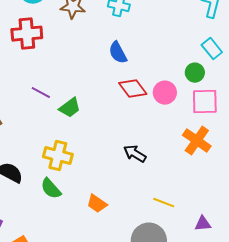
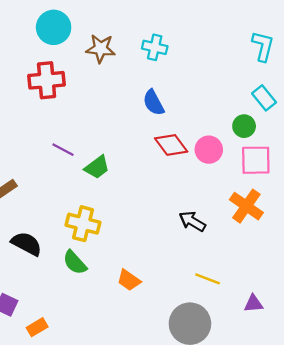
black arrow: (135, 154) -> (192, 221), moved

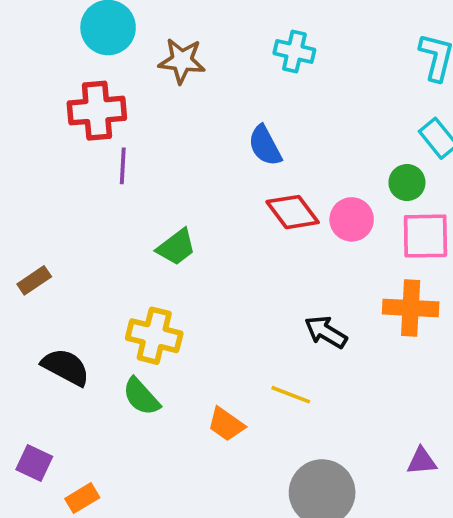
cyan cross: (155, 47) -> (294, 52), moved
purple line: (63, 150) -> (123, 166), moved, turned 65
orange cross: (246, 206) -> (411, 308), turned -32
yellow line: (208, 279) -> (291, 395), moved

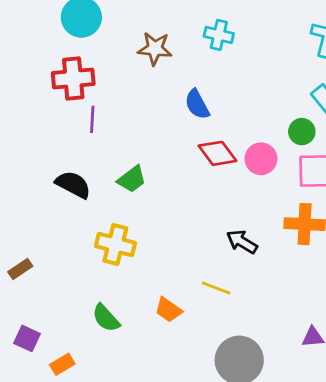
brown star: (182, 61) -> (155, 49), moved
brown rectangle: (34, 280) -> (20, 269), moved
black semicircle: (66, 367) -> (73, 185), moved
green semicircle: (141, 397) -> (106, 318), moved

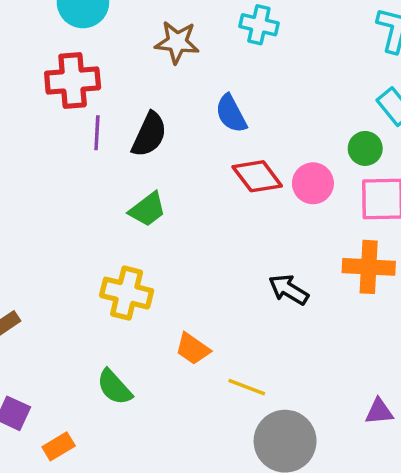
black semicircle: (73, 185) -> (149, 135), moved, turned 87
yellow line: (216, 288) -> (247, 387), moved
orange trapezoid: (168, 310) -> (193, 349), moved

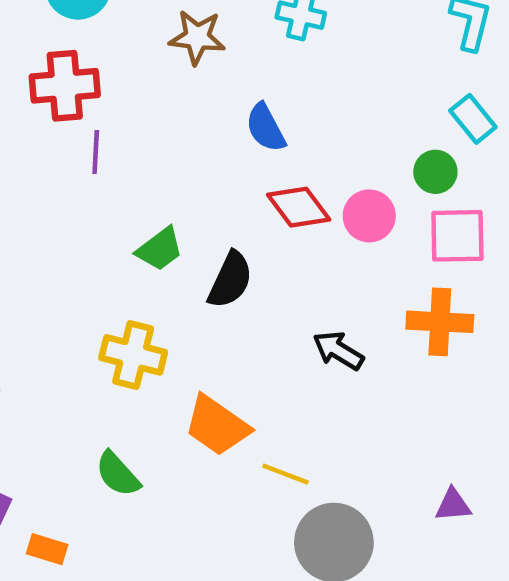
black semicircle: (149, 135) -> (230, 280), moved
orange trapezoid: (193, 349) -> (217, 426), size x1.5
orange rectangle: (59, 446) -> (47, 549), turned 48

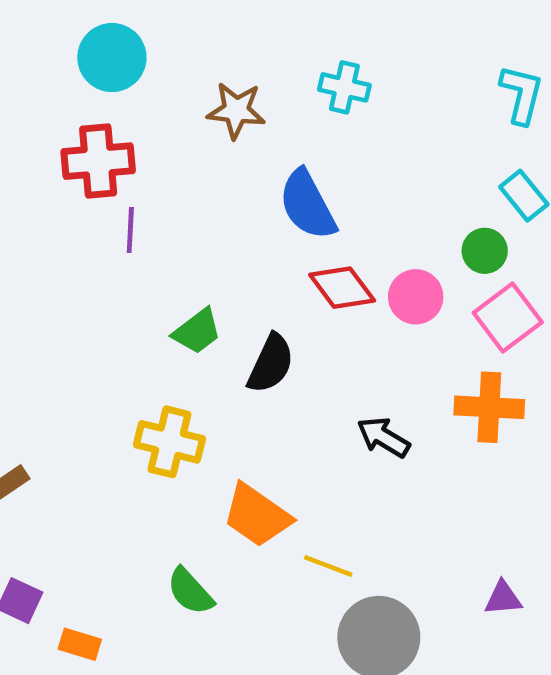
blue semicircle: (266, 128) -> (308, 205), size x1.4
pink square: (457, 236) -> (508, 318), turned -36
green semicircle: (118, 474) -> (190, 591), moved

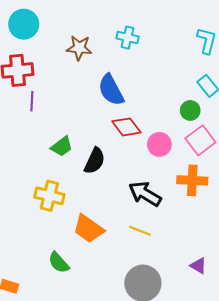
pink circle: (416, 297) -> (159, 144), moved
black arrow: (383, 437) -> (145, 194), size x1.4
yellow line: (328, 566) -> (140, 231), moved
purple triangle: (503, 598) -> (198, 266), turned 36

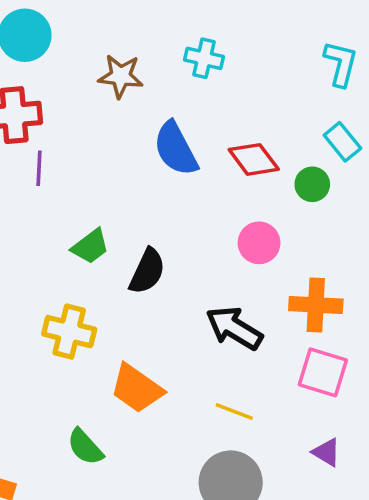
red diamond: (126, 127) -> (254, 159), moved
pink square: (200, 140) -> (323, 372), moved, turned -36
yellow line: (140, 231) -> (234, 411), moved

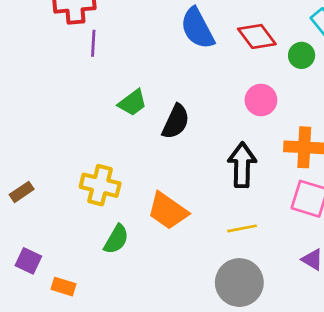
black arrow: (234, 328) -> (242, 165), turned 60
yellow cross: (69, 332) -> (100, 185), moved
yellow line: (234, 411) -> (242, 228), turned -32
green semicircle: (85, 447) -> (116, 239), moved, turned -108

